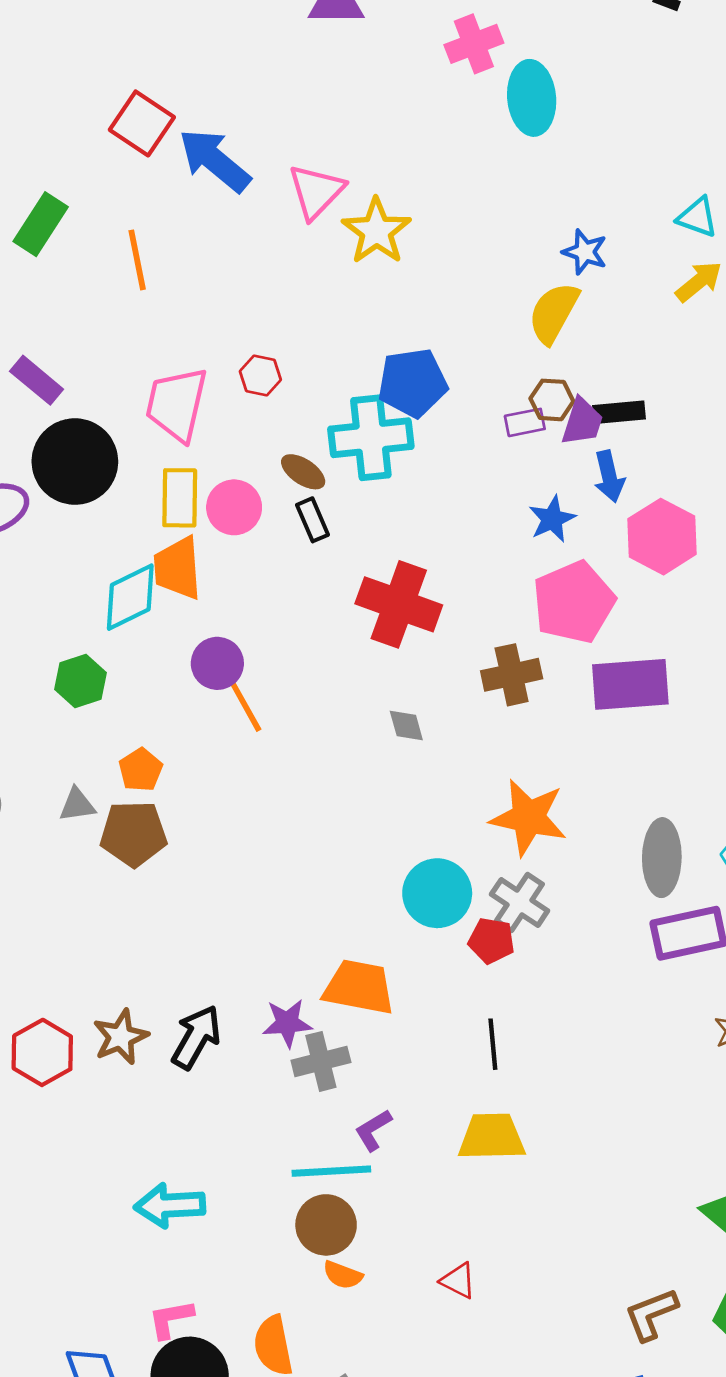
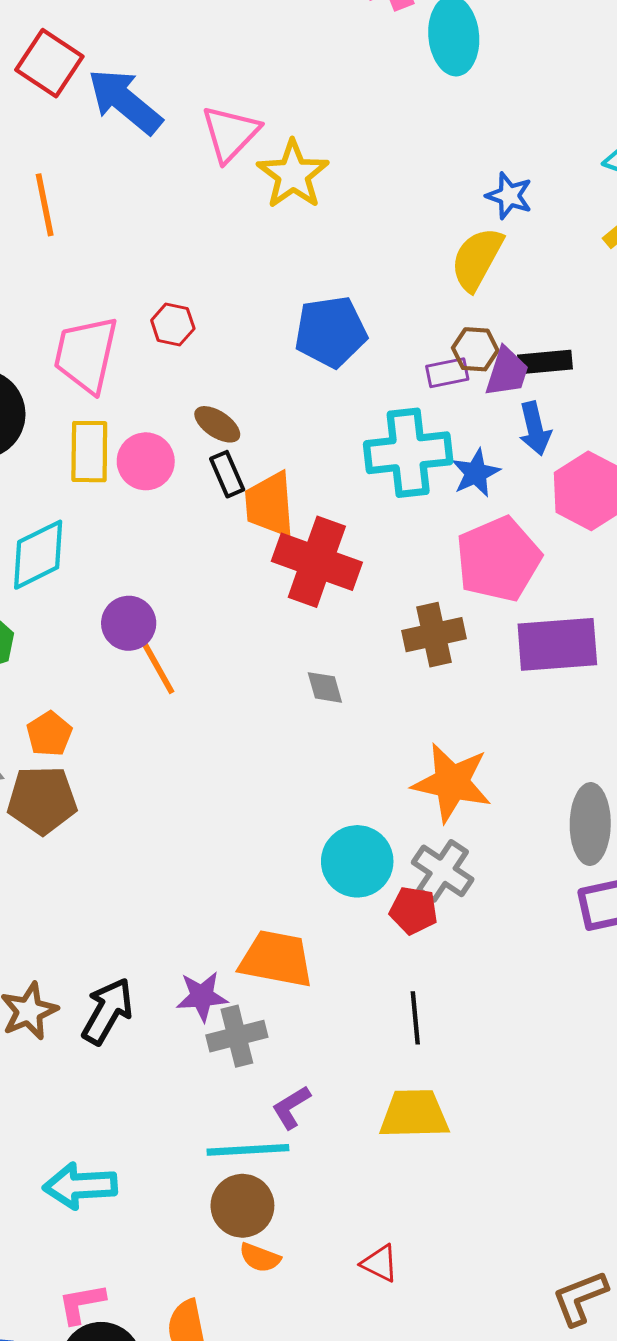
cyan cross: (371, 438) -> (408, 453), moved
orange trapezoid: (178, 568) -> (270, 504), moved

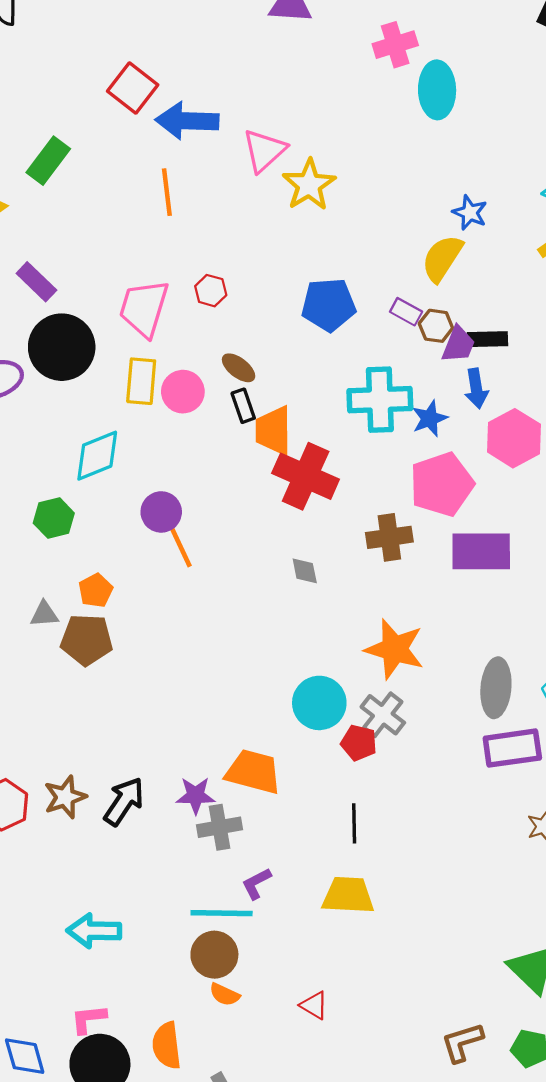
blue arrow: (125, 101) -> (187, 121), turned -42
orange line: (45, 205) -> (167, 192), moved
purple rectangle: (447, 373) -> (406, 312), moved, turned 36

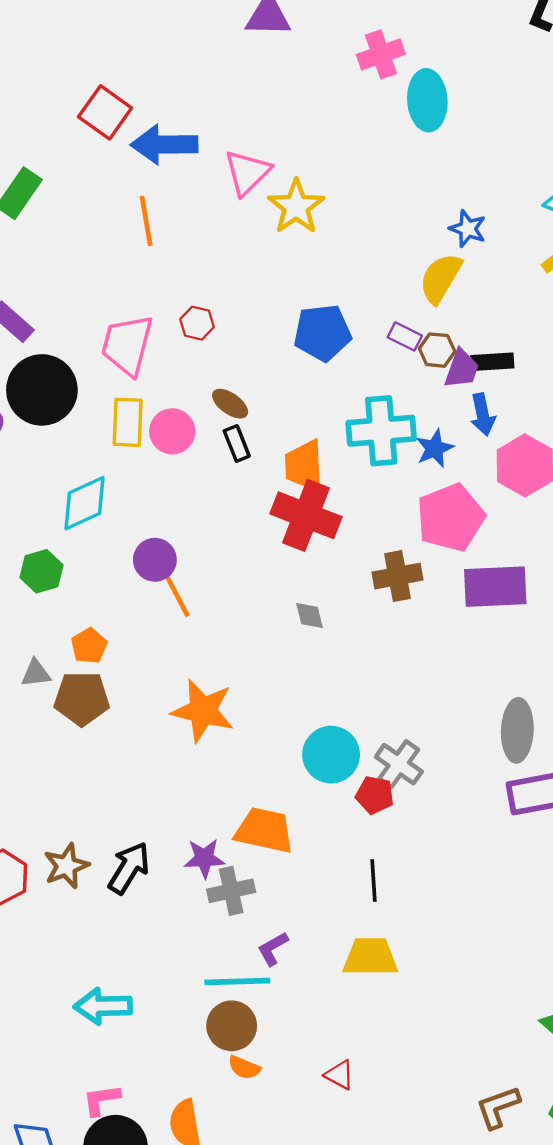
orange trapezoid: (273, 431) -> (304, 466), moved
orange star: (395, 649) -> (203, 711), moved

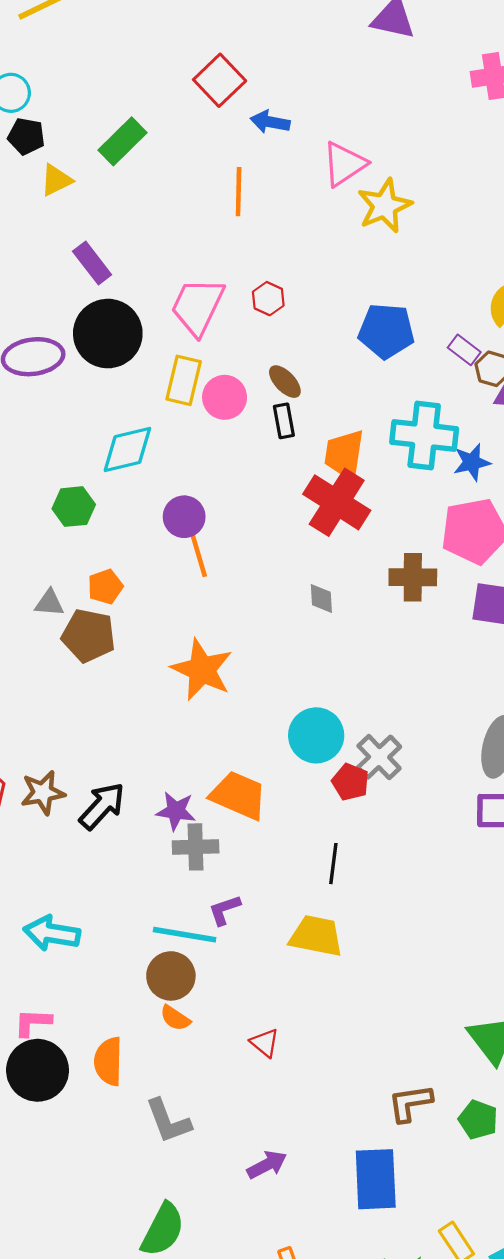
blue arrow: (164, 145) -> (270, 122), size x0.6

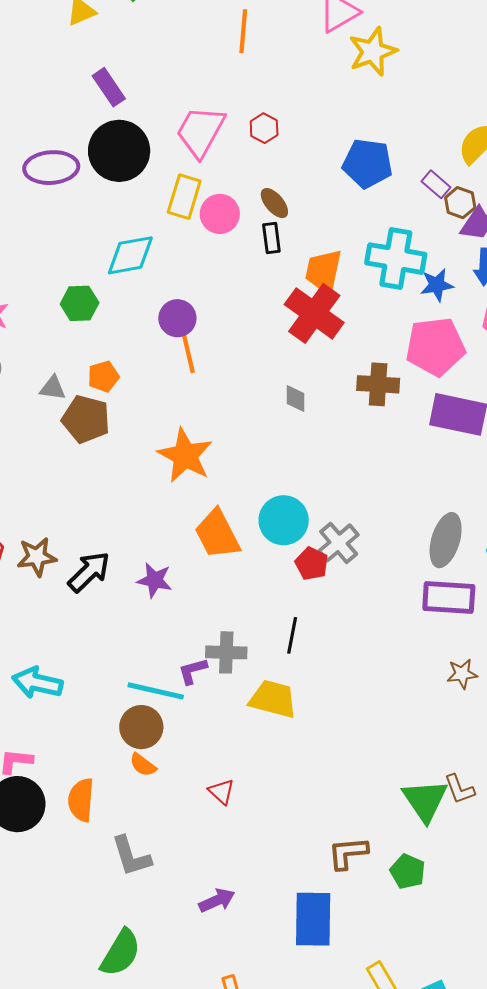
orange trapezoid: (238, 795) -> (217, 534), moved, turned -144
gray cross: (196, 847) -> (226, 652), moved

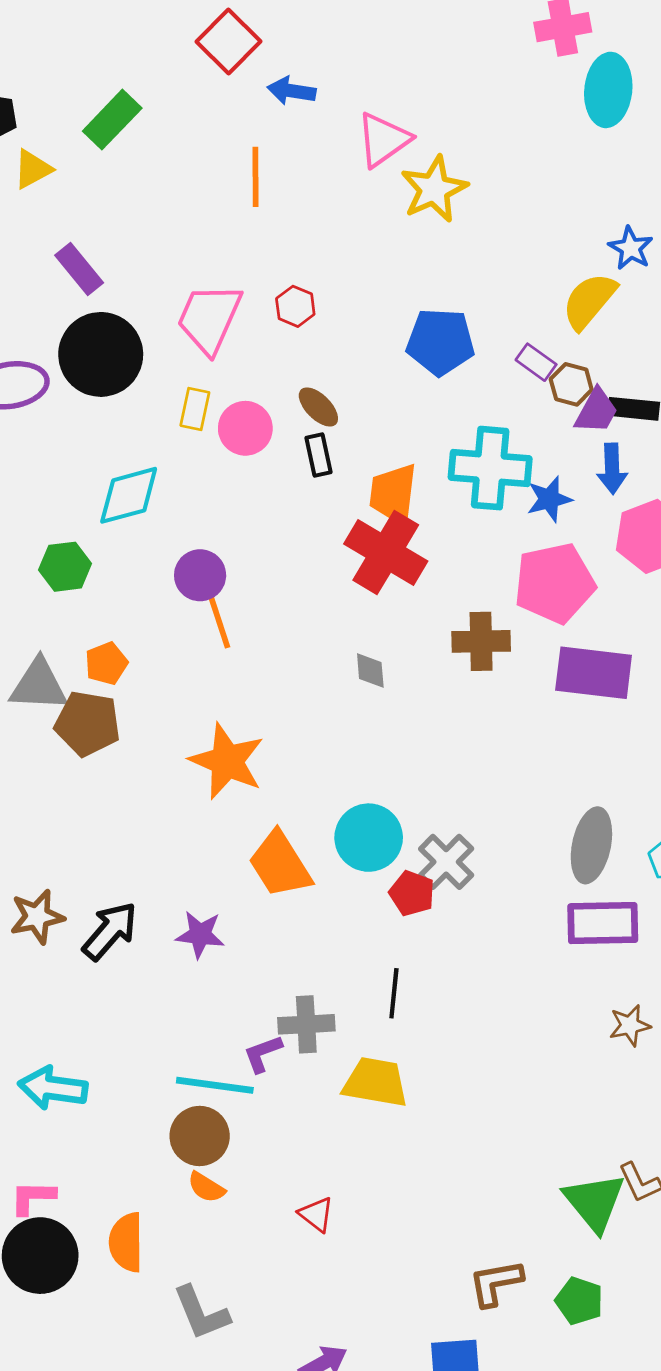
yellow rectangle: (184, 197) -> (195, 409), size x0.7
gray triangle: (53, 388) -> (39, 685), size x1.6

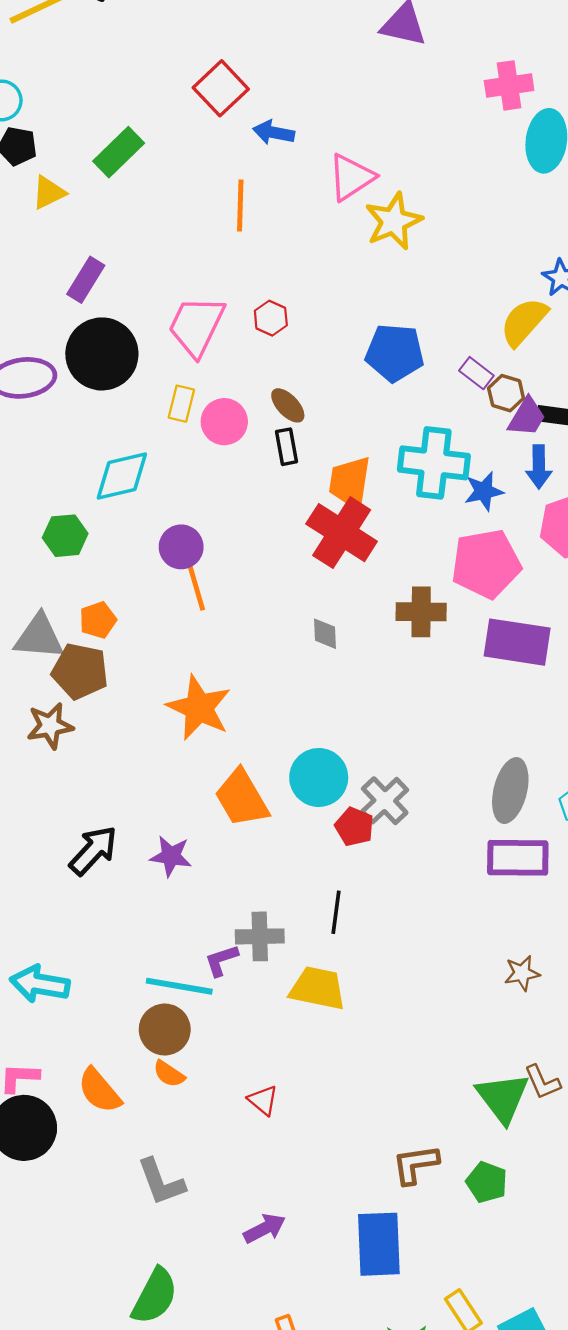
purple rectangle: (79, 269) -> (86, 280), turned 69
brown star: (37, 917) -> (50, 726), moved
brown star: (630, 1025) -> (522, 973), moved
orange semicircle: (126, 1242) -> (99, 1091), moved, turned -42

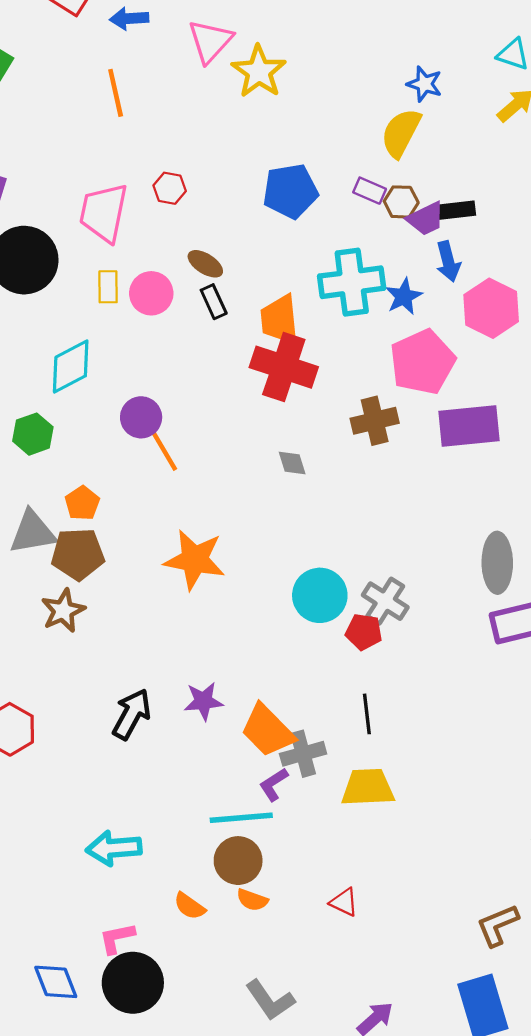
purple trapezoid: (527, 417) -> (426, 219), turned 48
orange trapezoid: (242, 798) -> (268, 731), moved
orange semicircle: (99, 1091) -> (190, 906), moved, size x0.7

